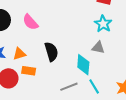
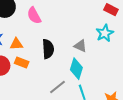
gray triangle: (98, 48) -> (80, 46), moved
gray line: (69, 87) -> (58, 87), turned -30

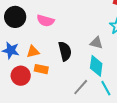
pink semicircle: (34, 16) -> (46, 21), turned -36

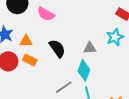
gray triangle: (96, 43) -> (90, 48), turned -32
black semicircle: (65, 51) -> (57, 48), turned -36

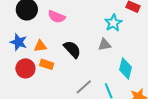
cyan star: (115, 37) -> (113, 23), moved
cyan diamond: (84, 70) -> (126, 68), moved

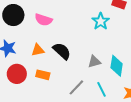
gray triangle: (104, 45) -> (94, 62), moved
orange triangle: (40, 46) -> (38, 50), moved
orange rectangle: (47, 64) -> (43, 75), moved

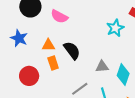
red circle: (17, 74) -> (29, 76), moved
orange rectangle: (43, 75) -> (53, 63), moved, turned 48

